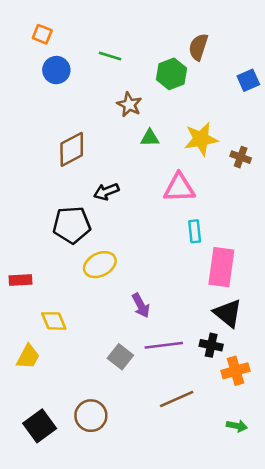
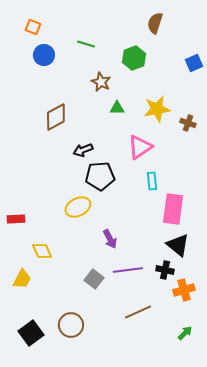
brown semicircle: (198, 47) -> (155, 23), moved
pink triangle: (179, 188) -> (140, 147), turned -32
black pentagon: (72, 225) -> (100, 176), moved
green arrow: (237, 426) -> (185, 333), turned -56

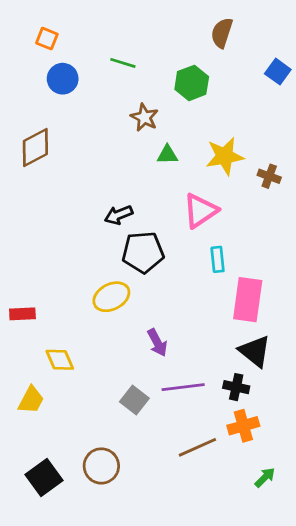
blue square: (194, 63) -> (278, 72), moved, turned -30
brown diamond: (56, 117) -> (35, 148), moved
orange cross: (184, 290) -> (243, 426), moved

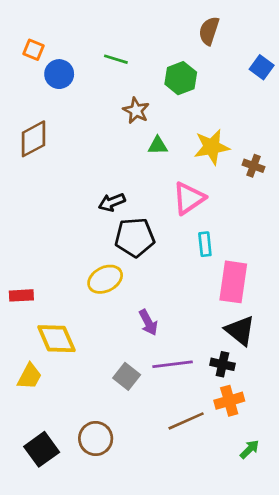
orange square: (47, 39) -> (34, 50), moved
yellow diamond: (60, 360) -> (56, 339), size x1.4

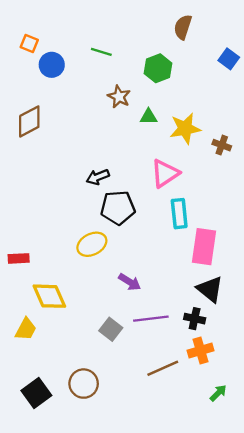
green triangle: (158, 146) -> (149, 117), moved
cyan rectangle: (205, 244) -> (179, 214), size x1.4
purple arrow: (148, 322) -> (130, 282), turned -30

